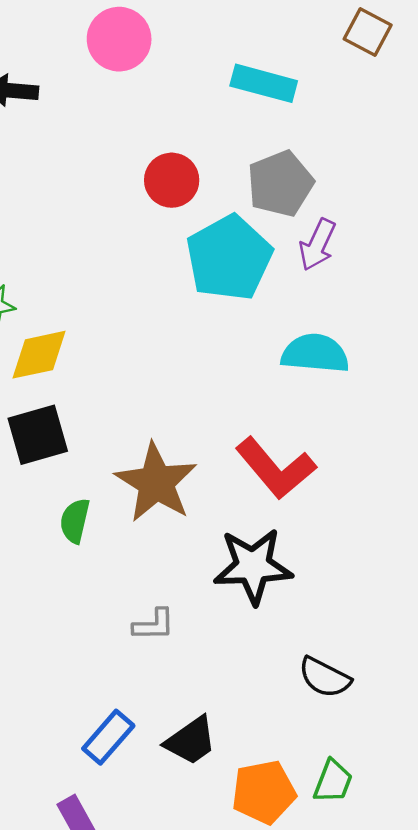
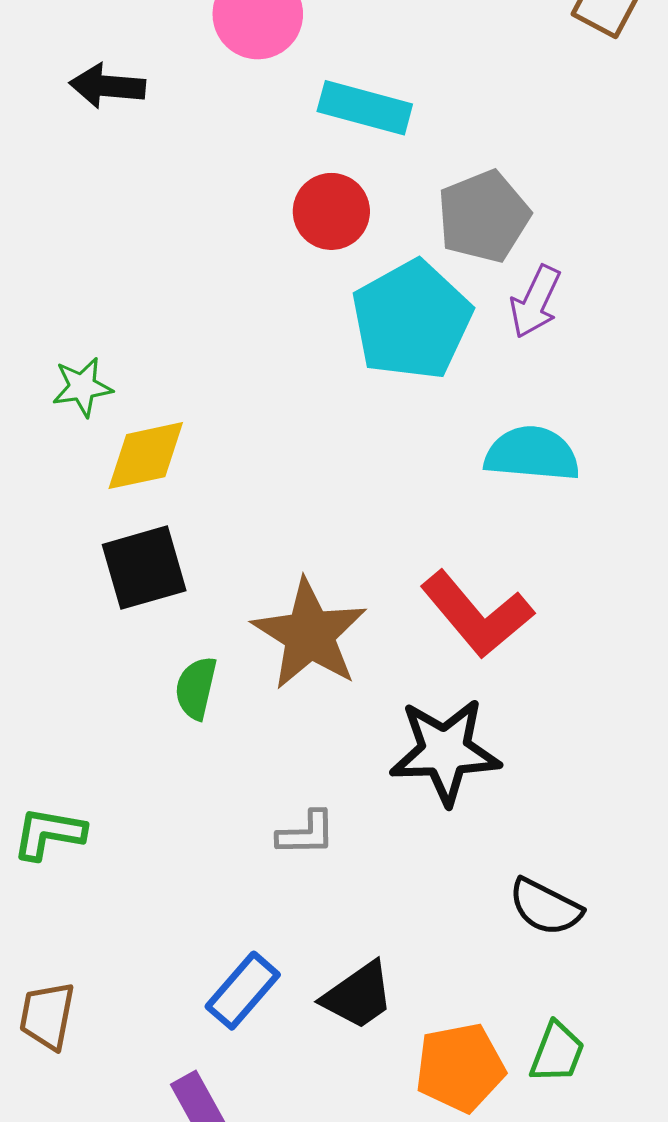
cyan rectangle: (264, 83) -> (365, 108), moved

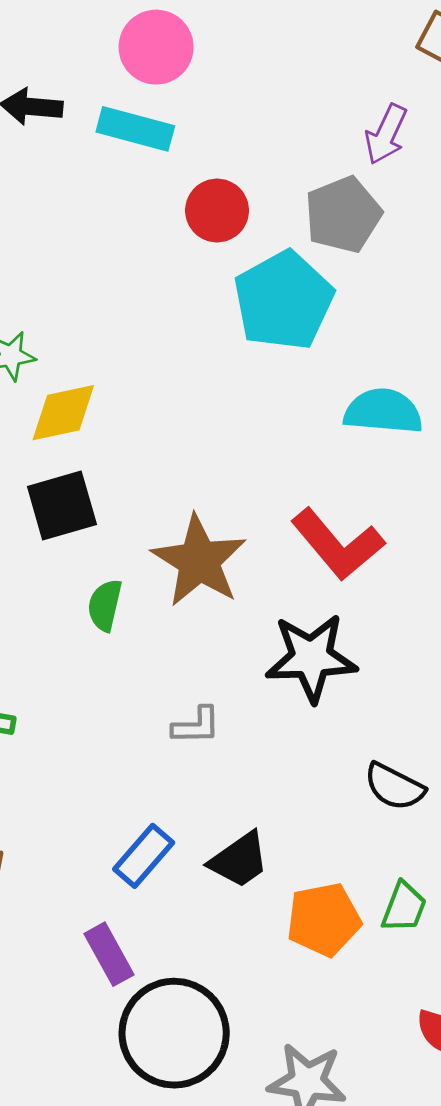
cyan rectangle: (365, 108) -> (135, 129), moved
purple arrow: (535, 302) -> (386, 134), moved

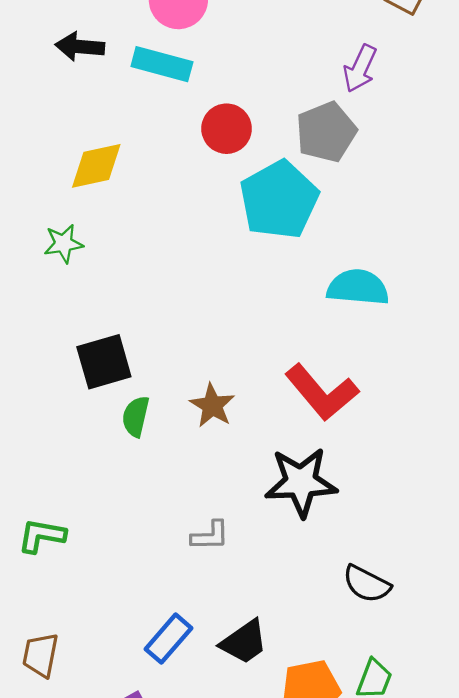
yellow diamond: (63, 413) -> (96, 166), moved
brown star: (199, 561) -> (212, 406), size x0.6
green semicircle: (105, 605) -> (136, 416), moved

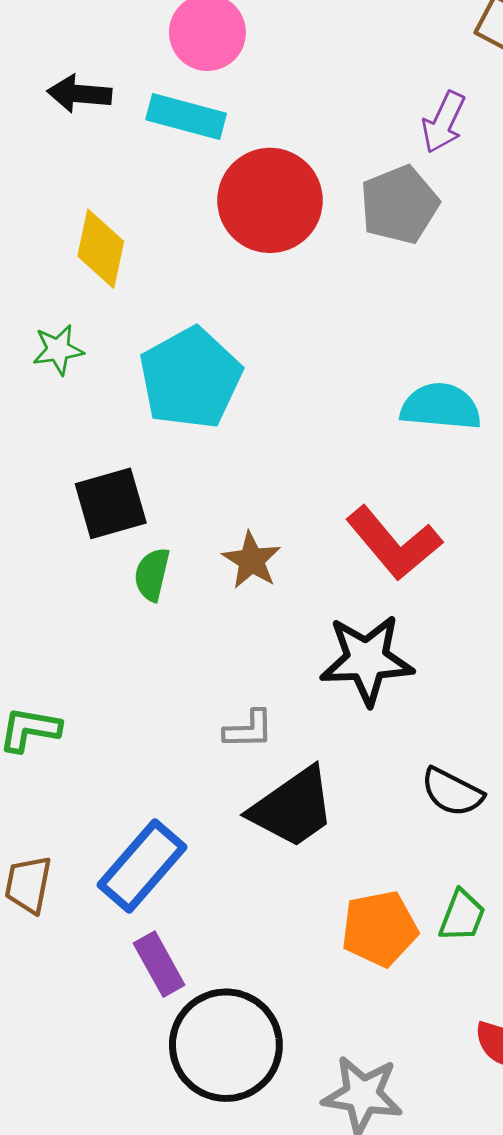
red circle: (227, 129) -> (270, 200), size x1.6
yellow diamond: (96, 166) -> (101, 249), turned -66
cyan pentagon: (279, 200) -> (190, 378), moved
blue rectangle: (169, 639) -> (142, 866), moved, size x1.4
black trapezoid: (244, 642) -> (293, 808), moved, size x1.4

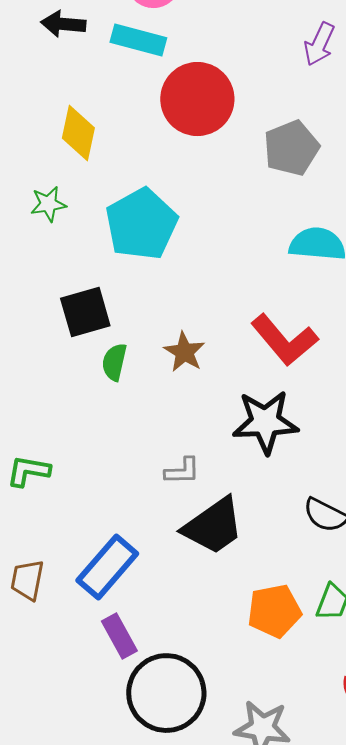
gray pentagon: (399, 205) -> (291, 148), moved

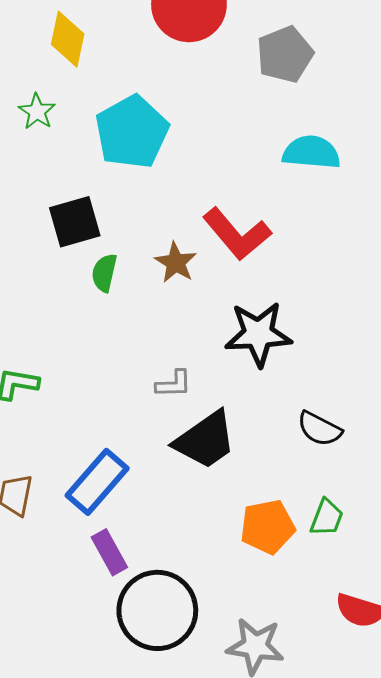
green star: (48, 204) -> (37, 112), turned -30
red L-shape: (284, 340) -> (237, 234), moved

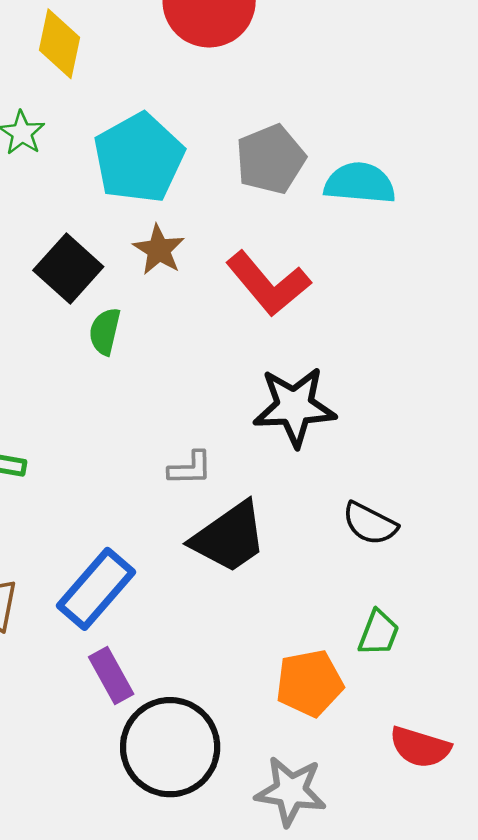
gray pentagon: (285, 54) -> (271, 159), moved
black square: (75, 222) -> (68, 269), turned -32
brown star: (176, 263) -> (159, 250), moved
orange pentagon: (268, 527) -> (310, 683), moved

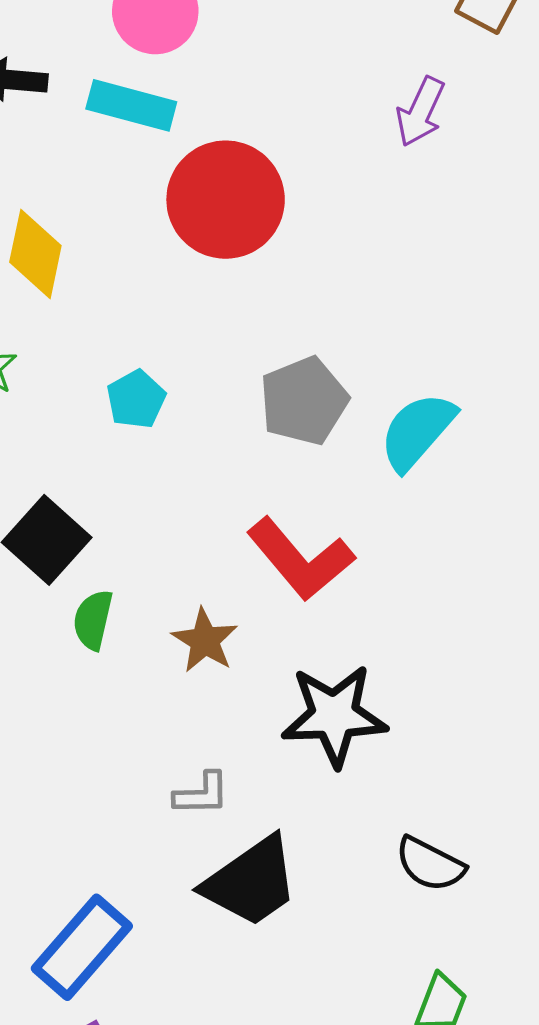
cyan pentagon: (139, 158) -> (136, 399), size x0.5
cyan semicircle: (360, 183) -> (417, 431), turned -54
brown star: (159, 250) -> (205, 641), moved

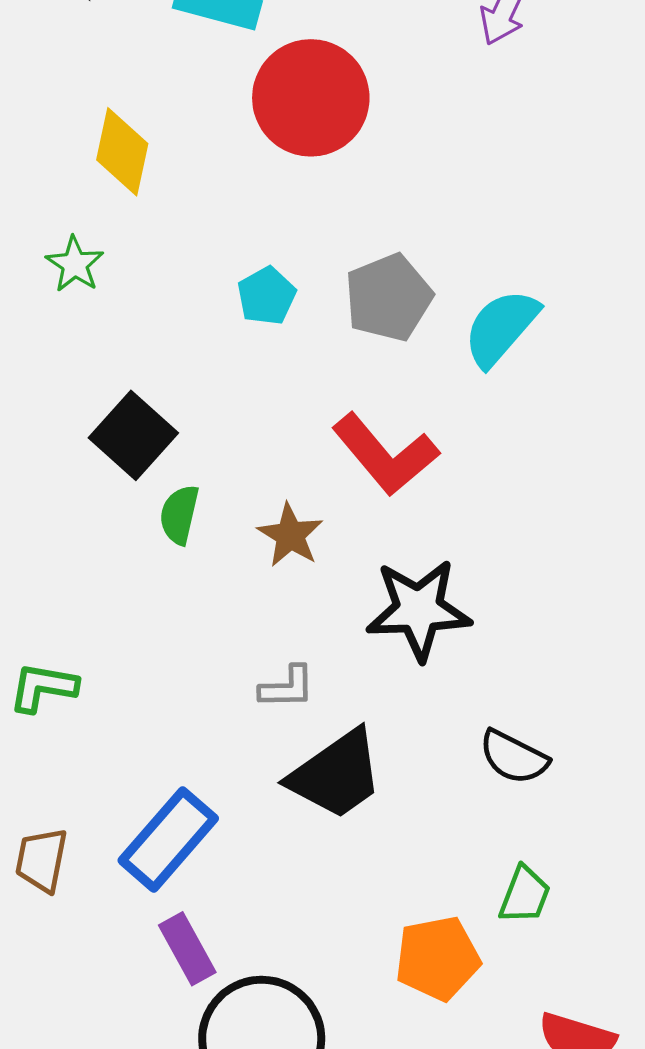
cyan pentagon: (136, 399) -> (266, 296), moved

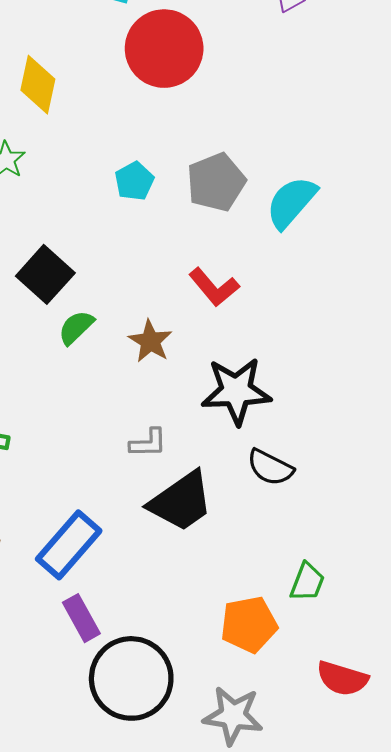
red L-shape: (385, 454) -> (214, 287), size x0.7
green semicircle: (179, 515) -> (76, 327), turned 33
black semicircle: (514, 757) -> (270, 467), moved

